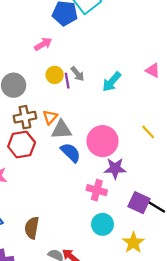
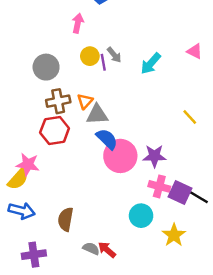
pink arrow: (43, 44) -> (78, 23), turned -48
pink circle: (103, 141) -> (120, 156), moved
pink cross: (97, 190) -> (159, 186), moved

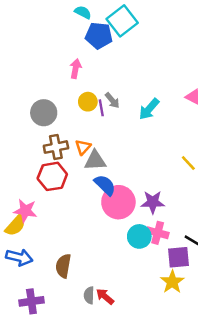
purple square: (180, 193) -> (178, 257), moved, turned -30
cyan circle: (141, 216) -> (139, 236), moved
gray semicircle: (91, 249) -> (89, 295), turned -112

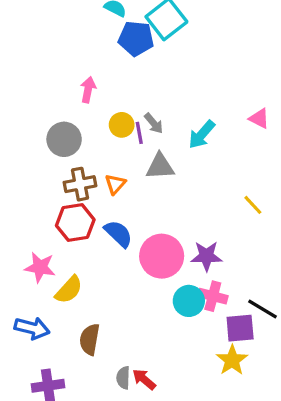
pink arrow: (76, 69) -> (88, 90), moved
gray triangle: (95, 161) -> (160, 166), moved
blue semicircle: (105, 185) -> (118, 234), moved
yellow semicircle: (16, 225) -> (69, 290), moved

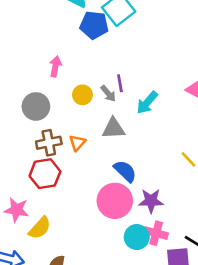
purple line: (139, 133) -> (120, 83), moved
blue semicircle: (118, 234) -> (125, 171), moved

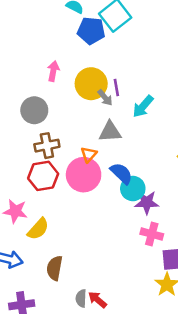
yellow circle: (82, 95) -> (91, 84), moved, size x1.6
orange triangle: (77, 143) -> (89, 154), moved
pink circle: (115, 201) -> (84, 175), moved
cyan circle: (137, 237) -> (133, 189), moved

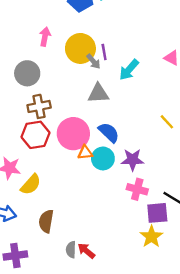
orange triangle: (89, 154) -> (85, 153), moved, turned 42
cyan circle: (133, 189) -> (103, 158), moved

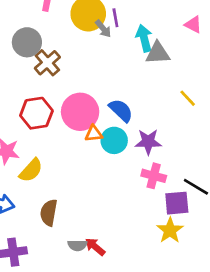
cyan arrow: (129, 70) -> (144, 38), turned 125
gray triangle: (98, 93) -> (158, 53), moved
brown cross: (39, 106) -> (47, 63), moved, turned -30
gray semicircle: (71, 250) -> (77, 245), turned -91

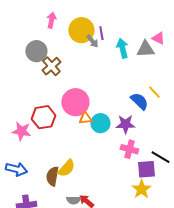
gray triangle: (158, 53) -> (145, 49), moved
blue semicircle: (121, 110) -> (139, 101), moved
red hexagon: (36, 113) -> (43, 117), moved
yellow semicircle: (31, 170) -> (66, 168), moved

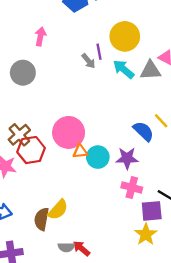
yellow circle: (81, 30) -> (125, 36), moved
cyan arrow: (122, 48) -> (124, 69), turned -36
brown cross: (51, 66) -> (19, 135), moved

